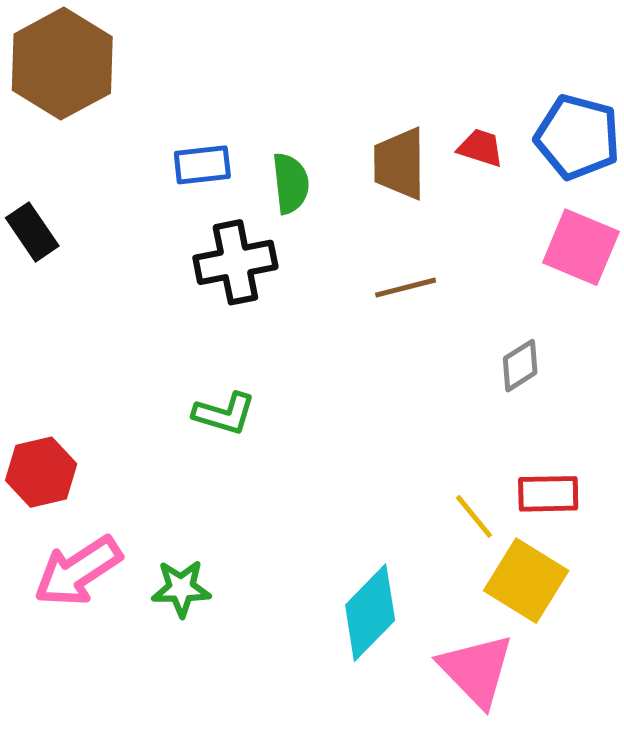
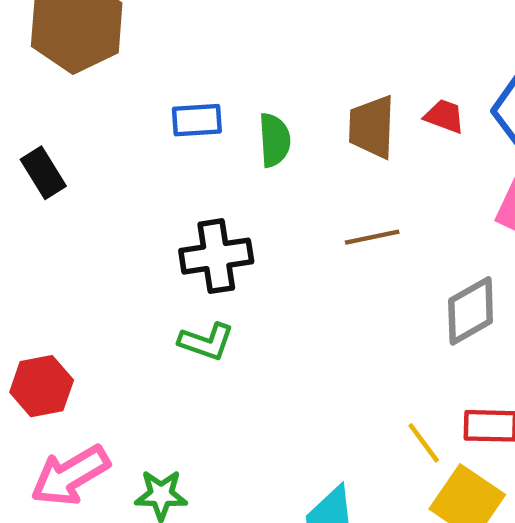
black cross: (235, 262) -> (216, 256), moved
gray diamond: (520, 366) -> (471, 311), size x1.5

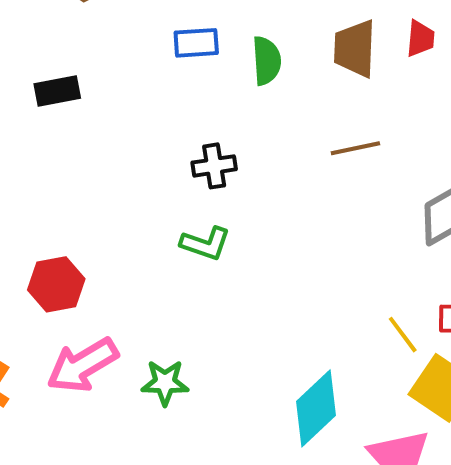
red trapezoid: (444, 116) -> (420, 38), turned 75
black rectangle: (43, 173) -> (57, 91), turned -69
black cross: (216, 256) -> (214, 166), size x0.7

